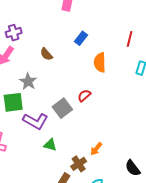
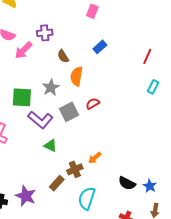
purple cross: (14, 33) -> (45, 33), moved
orange semicircle: (100, 62) -> (77, 76), moved
gray star: (28, 81) -> (51, 87), moved
black semicircle: (133, 168) -> (127, 183), turned -36

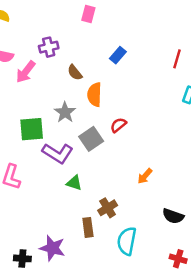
pink rectangle: (92, 11) -> (88, 14), moved
orange arrow: (95, 158) -> (145, 176), moved
brown rectangle: (57, 183) -> (88, 227), turned -42

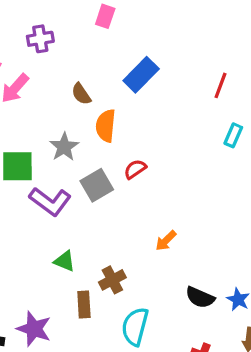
purple cross: (49, 47) -> (40, 39), moved
blue rectangle: (118, 55) -> (141, 75), size x1.5
green triangle: (74, 183) -> (64, 261), moved

